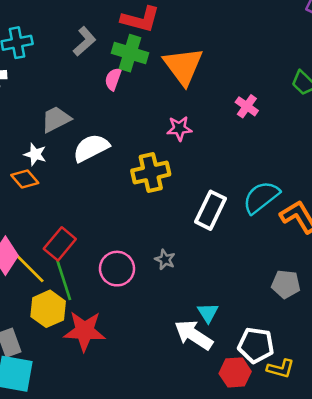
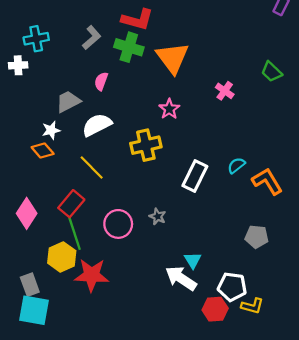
pink semicircle: (113, 79) -> (101, 81), moved
pink star: (179, 128) -> (169, 109), turned -30
white star: (35, 154) -> (51, 130), turned -30
cyan semicircle: (261, 197) -> (236, 165), size x0.6
yellow line: (30, 269) -> (92, 168), moved

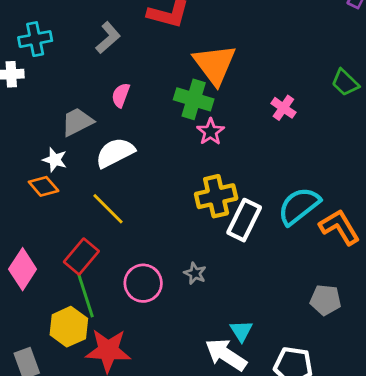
green cross: (129, 47) -> (194, 99), moved
white star: (51, 130) -> (55, 160), turned 30
yellow cross: (146, 145) -> (216, 196), moved
cyan semicircle: (236, 165) -> (299, 206), size x1.8

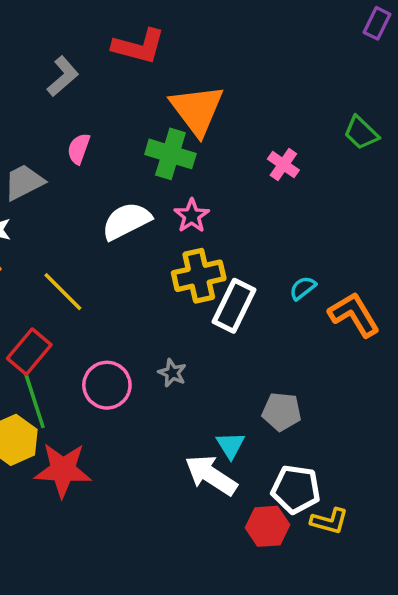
pink star: (210, 132) -> (192, 216), moved
white semicircle: (115, 153) -> (126, 221), moved
cyan semicircle: (299, 206) -> (303, 288), size x0.5
gray pentagon: (325, 300) -> (282, 412), moved

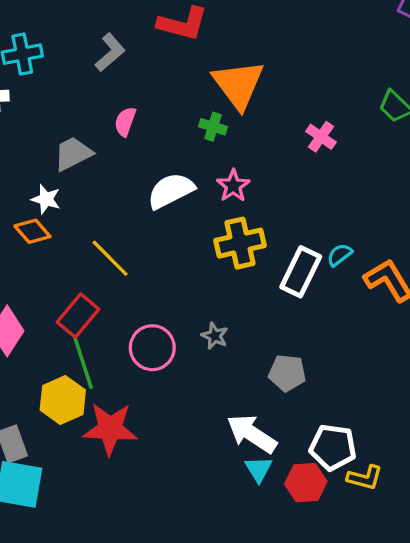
green cross: (170, 154) -> (213, 127), size x0.6
white rectangle: (234, 306) -> (301, 272), moved
gray pentagon: (282, 412) -> (287, 373), moved
cyan triangle: (230, 445) -> (259, 469), moved

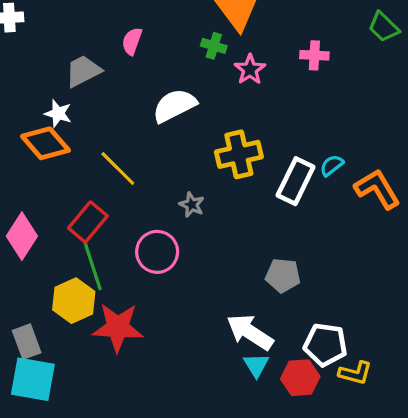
pink cross: (321, 137) -> (314, 55), turned -32
pink star: (233, 186) -> (250, 69), moved
orange diamond: (32, 231) -> (45, 143), size x1.4
gray star: (215, 336) -> (192, 205), moved

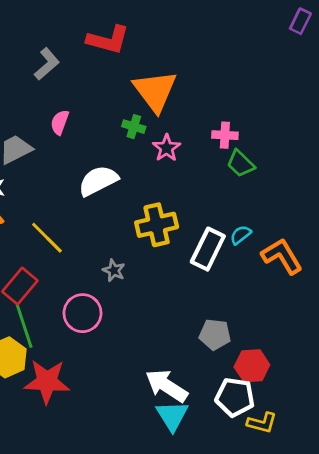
green trapezoid: (384, 27) -> (241, 164), moved
gray pentagon: (283, 275) -> (215, 334), moved
cyan triangle: (256, 365) -> (172, 416), size x1.4
red hexagon: (300, 378) -> (252, 366), moved

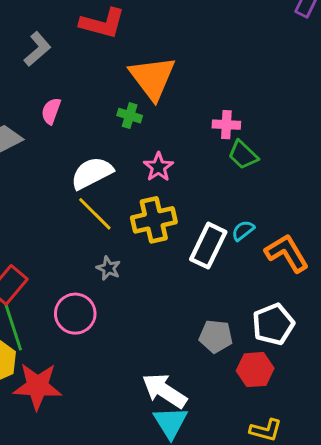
pink star: (167, 148) -> (158, 167), moved
yellow line: (47, 238) -> (95, 214), moved
white pentagon: (235, 397) -> (273, 324), moved, turned -30

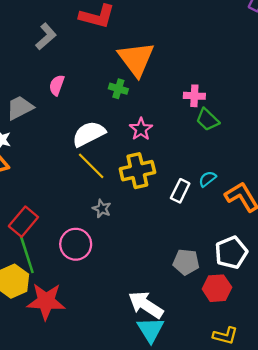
white rectangle: (208, 246) -> (180, 191), size x0.7

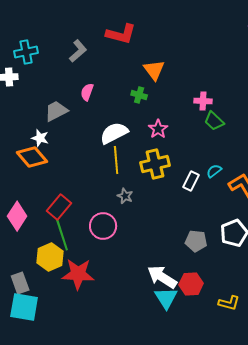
orange triangle: (136, 59) -> (154, 70), size x0.7
yellow line: (91, 166) -> (116, 160), turned 40
red hexagon: (217, 288) -> (191, 284), moved

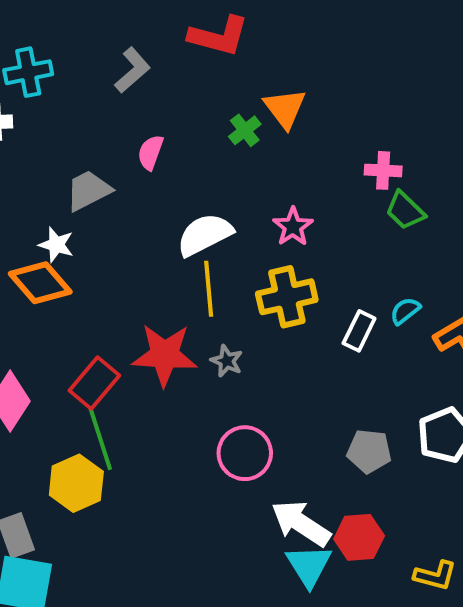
green cross: (139, 95) -> (245, 130), moved, turned 35
pink circle: (103, 226) -> (245, 453), moved
red star: (78, 274) -> (165, 355), moved

